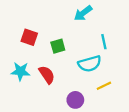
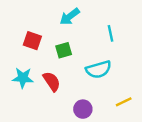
cyan arrow: (83, 13) -> (70, 17), moved
cyan line: (104, 42) -> (110, 33), moved
yellow line: (104, 86) -> (124, 102), moved

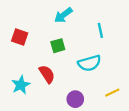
red square: (32, 41) -> (20, 37), moved
cyan star: (23, 78) -> (21, 85), moved, turned -30

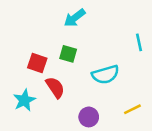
cyan line: (100, 30) -> (139, 42), moved
red square: (20, 37) -> (37, 63), moved
green square: (58, 46) -> (68, 54), turned 32

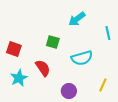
cyan arrow: (75, 18) -> (77, 19), moved
red square: (37, 63) -> (14, 49), moved
yellow line: (132, 109) -> (103, 85), turned -40

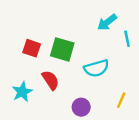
cyan arrow: (77, 19) -> (107, 22), moved
green square: (53, 42) -> (62, 49), size x1.5
red square: (14, 49) -> (32, 48), moved

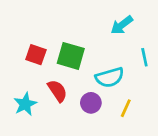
cyan line: (127, 39) -> (144, 57), moved
yellow line: (121, 100) -> (126, 108), moved
purple circle: (81, 107) -> (91, 103), moved

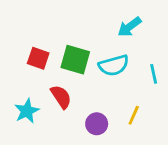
cyan line: (144, 57) -> (154, 74), moved
cyan semicircle: (110, 77) -> (114, 65), moved
purple circle: (91, 103) -> (97, 124), moved

